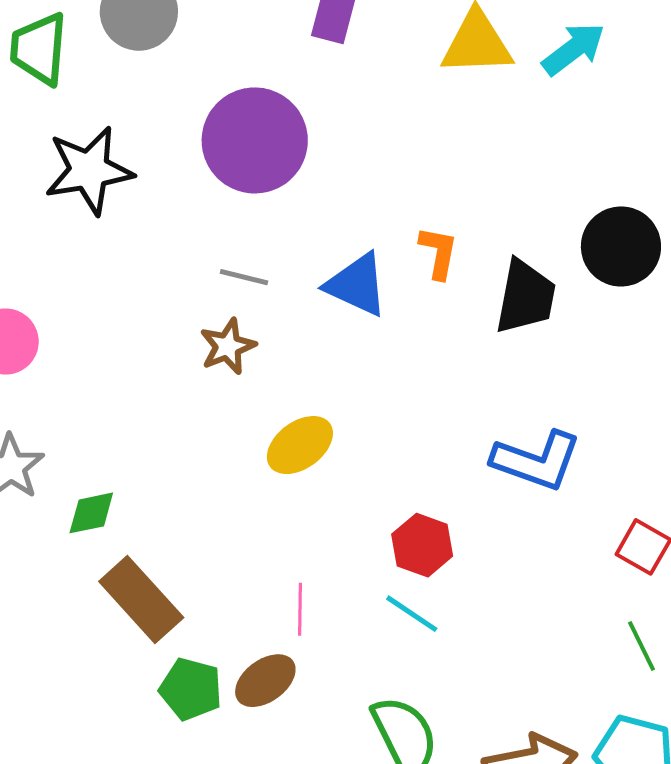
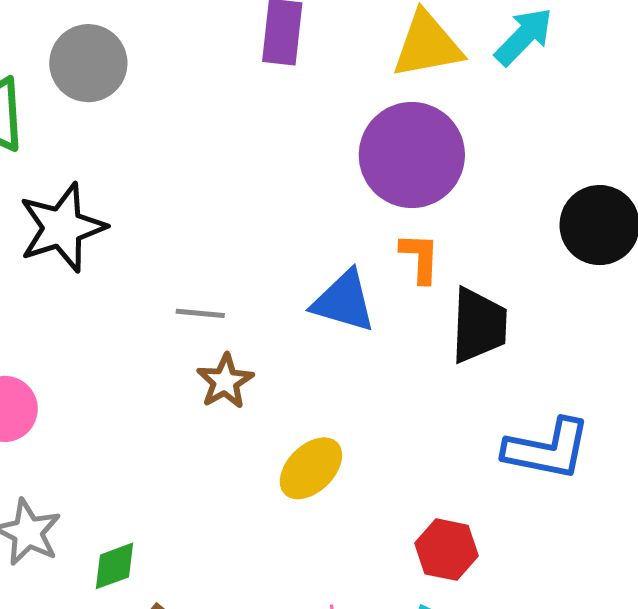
purple circle: (255, 140) -> (412, 155), moved
gray line: (244, 277) -> (200, 313), moved
black trapezoid: (525, 297) -> (479, 325), moved

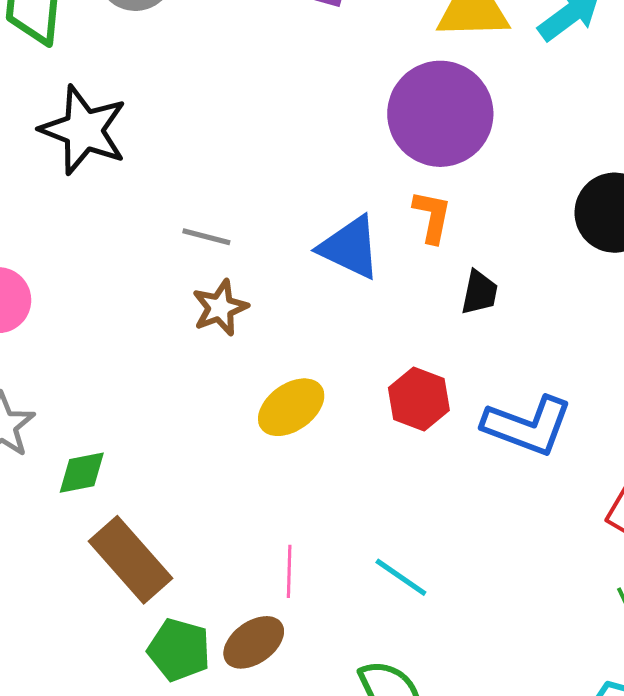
black star: (62, 227) -> (84, 130), turned 30
black trapezoid: (479, 325) -> (479, 293), size x0.6
red hexagon: (447, 550) -> (419, 399), moved

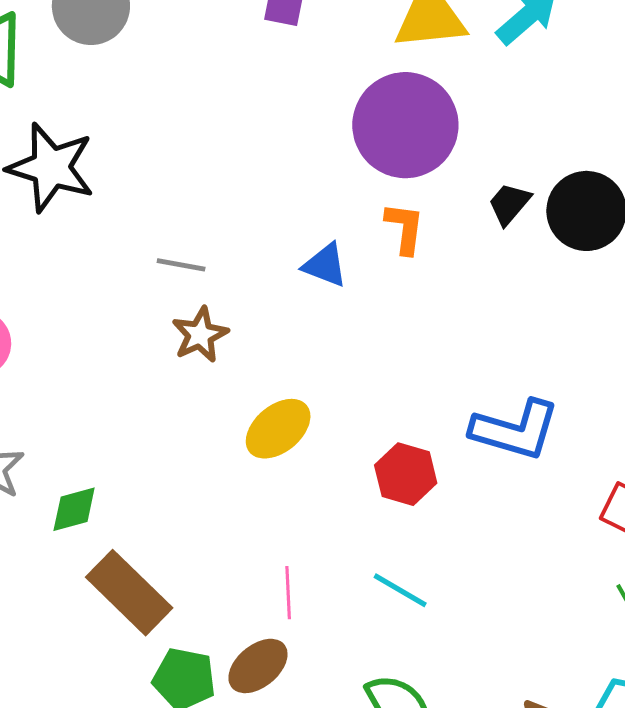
blue triangle: (350, 248) -> (325, 265), size x0.7
black trapezoid: (479, 293) -> (509, 204), moved, turned -147
red hexagon: (419, 399) -> (406, 474), moved

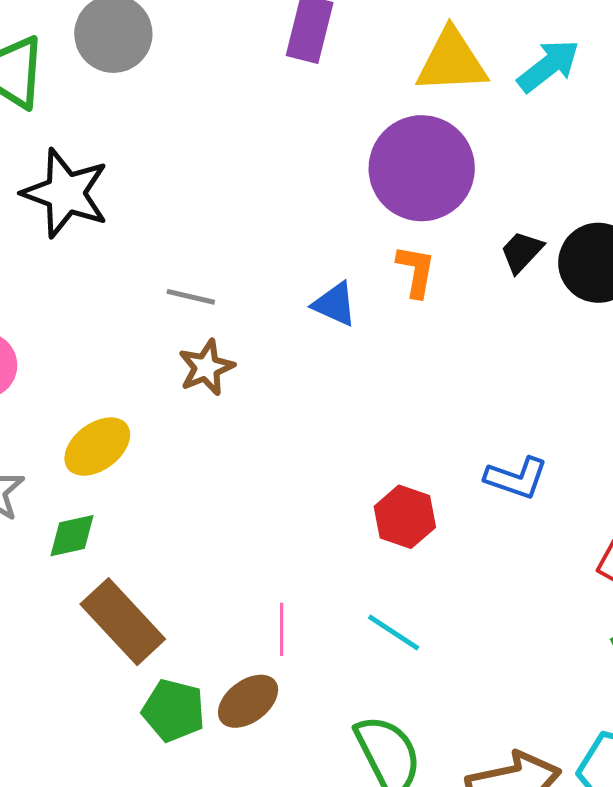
yellow ellipse: (278, 429) -> (97, 447), moved
blue L-shape: (515, 430) -> (516, 478), size x0.7

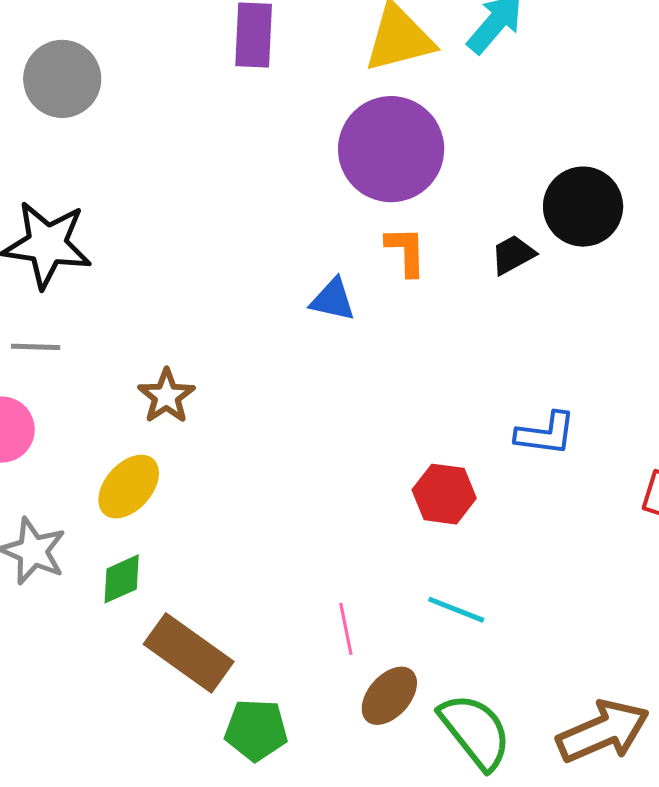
black trapezoid: (522, 252) -> (513, 255), moved, turned 30
gray line: (191, 297) -> (36, 347), moved
brown star: (206, 367) -> (166, 396), moved
brown ellipse: (248, 701) -> (389, 696), moved

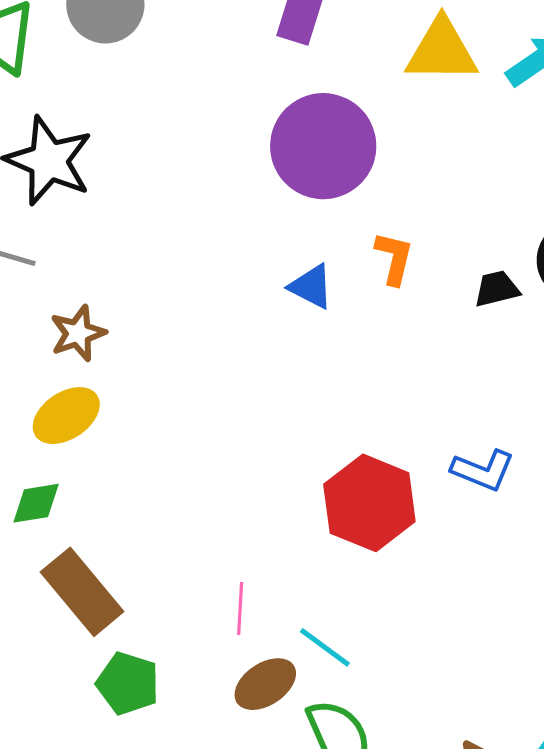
purple circle: (391, 149) -> (323, 146), moved
brown star: (166, 396) -> (78, 333), moved
red hexagon: (444, 494) -> (369, 503), size x1.5
cyan line: (456, 610) -> (325, 647), moved

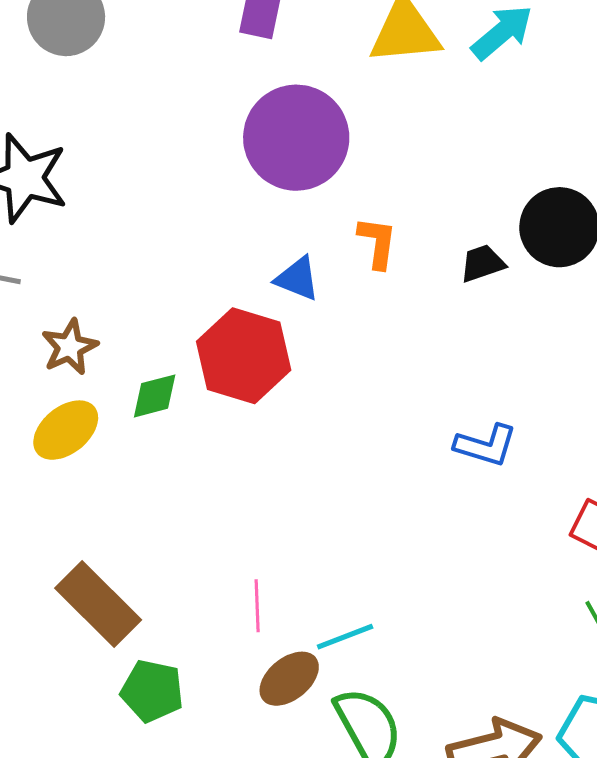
green diamond: (36, 503) -> (155, 396), moved
red hexagon: (369, 503) -> (244, 356), moved
cyan line: (325, 647) -> (345, 637), turned -52

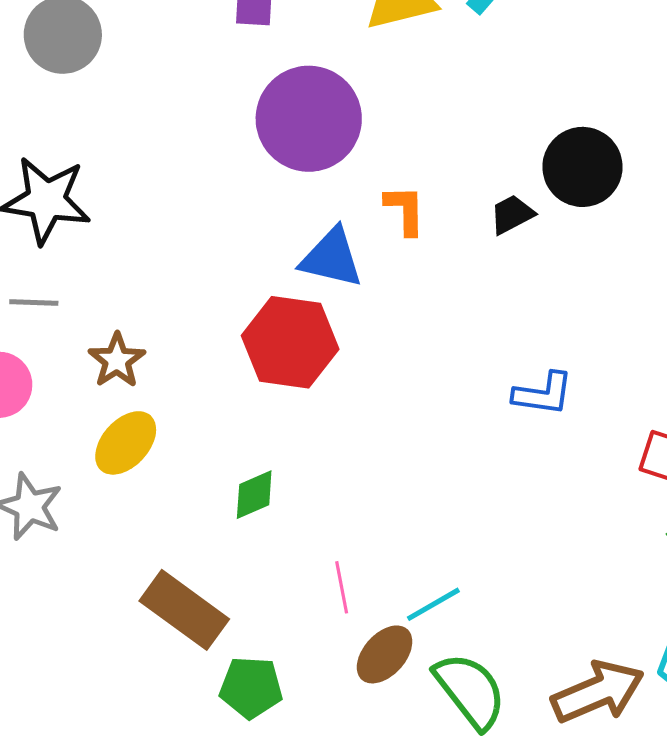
blue triangle: (297, 279) -> (332, 258), size x1.4
green diamond: (155, 396) -> (254, 495), moved

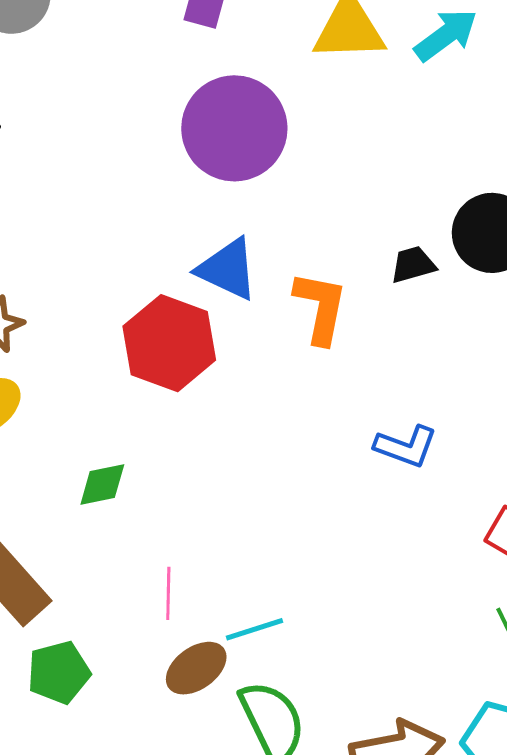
orange L-shape: (405, 210) -> (321, 307), moved, size x1.4
green pentagon: (251, 687) -> (59, 672), turned -30

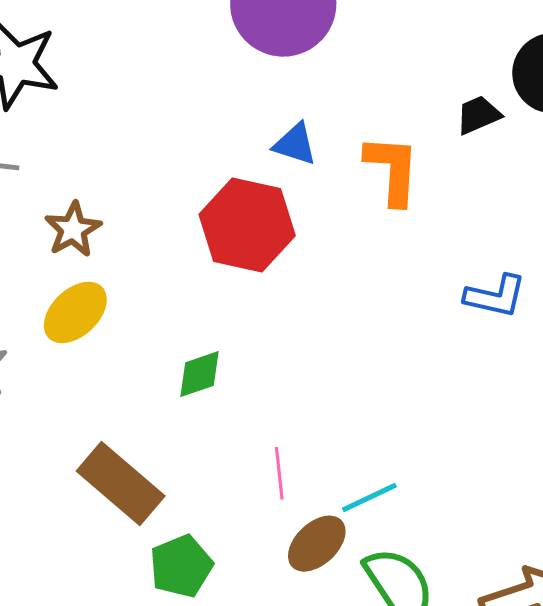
blue triangle: (227, 269) -> (295, 144), size x0.7

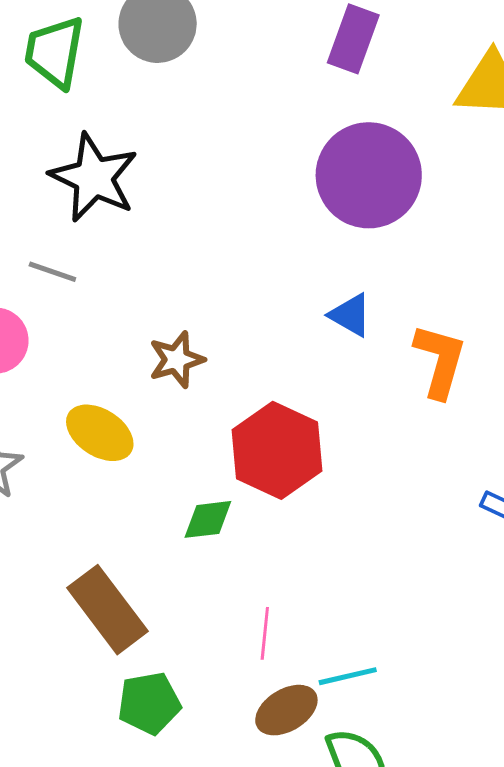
red hexagon: (247, 225) -> (277, 450), moved
brown star: (73, 229) -> (177, 360), moved
yellow ellipse: (75, 312) -> (100, 433), turned 64

